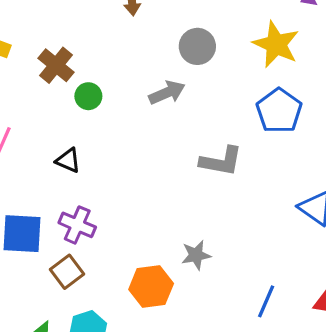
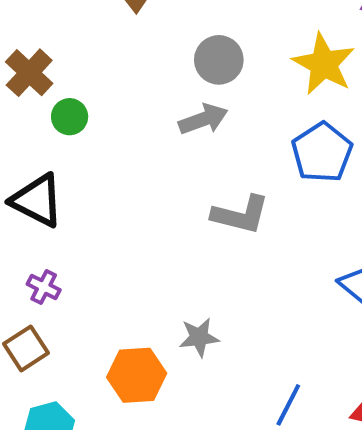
gray arrow: (167, 93) -> (203, 119), moved
black triangle: (68, 160) -> (37, 200), size x1.6
purple cross: (77, 225) -> (44, 287), size x0.7

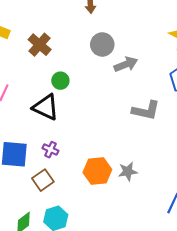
gray circle: (219, 60) -> (102, 44), moved
green circle: (70, 117) -> (60, 81), moved
orange hexagon: (137, 375) -> (97, 171), moved

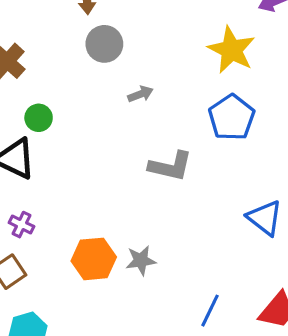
gray circle: (102, 44) -> (104, 44), moved
gray arrow: (126, 64) -> (141, 94), size x0.7

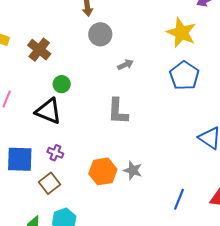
gray L-shape: (170, 166) -> (118, 111), moved, turned 84
gray star: (141, 260) -> (133, 170), turned 30

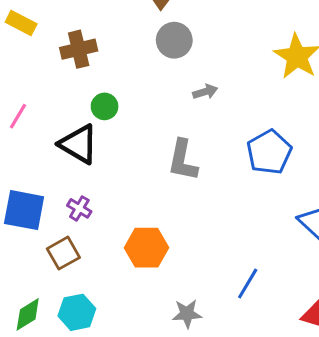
brown cross: (39, 50) -> (79, 49), turned 30
blue pentagon: (184, 76) -> (269, 152), moved
gray star: (133, 170) -> (187, 314), moved, turned -30
blue line: (179, 199) -> (248, 284), moved

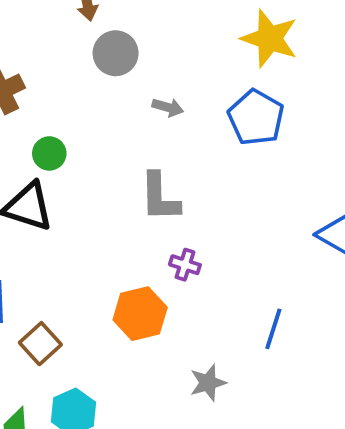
gray arrow: (205, 92) -> (168, 107), turned 45
blue pentagon: (269, 152) -> (256, 118), moved
purple cross: (79, 208) -> (185, 265), moved

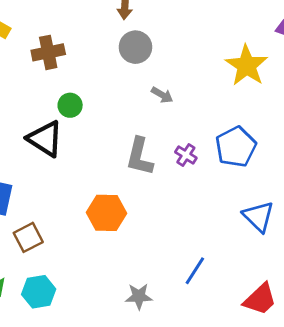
blue pentagon: (256, 118) -> (236, 147), moved
purple cross: (185, 265) -> (186, 155), moved
orange hexagon: (140, 314) -> (107, 213), moved

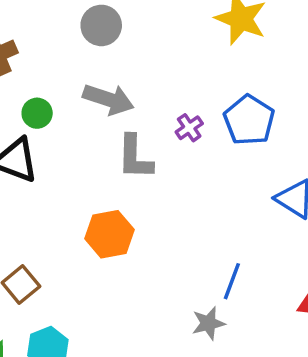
gray arrow: (162, 95) -> (108, 99), moved, size x1.8
purple cross: (186, 155) -> (189, 128), moved, turned 35
gray star: (139, 296) -> (208, 323), moved

